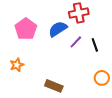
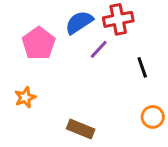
blue semicircle: (58, 29) -> (79, 22), moved
purple line: (76, 42) -> (99, 49), moved

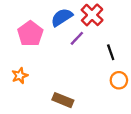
red cross: (118, 19) -> (92, 15), turned -35
orange circle: (153, 117) -> (119, 80), moved

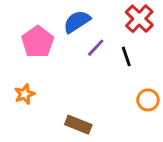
red cross: (92, 15) -> (139, 19), moved
black line: (111, 52) -> (126, 56), moved

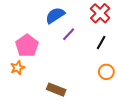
pink pentagon: (38, 42) -> (27, 46), moved
black line: (126, 56) -> (101, 43), moved, turned 48

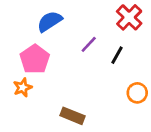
blue semicircle: (55, 15) -> (50, 21), moved
black line: (101, 43) -> (117, 55), moved

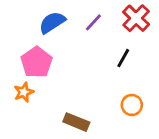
purple line: (89, 44) -> (93, 22), moved
orange circle: (137, 93) -> (132, 105), moved

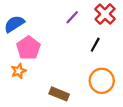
blue semicircle: (52, 22) -> (14, 24), moved
orange circle: (132, 105) -> (102, 81), size x1.5

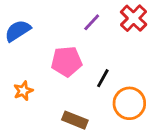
black line: (95, 45) -> (103, 78), moved
pink pentagon: (28, 48) -> (67, 61), moved, turned 30

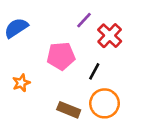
red cross: (134, 18) -> (110, 36), moved
orange circle: (129, 103) -> (105, 103), moved

